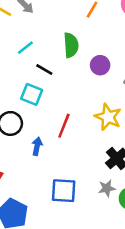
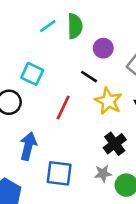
cyan line: (25, 48) -> (48, 26), moved
black line: (44, 69) -> (89, 77), moved
blue arrow: (37, 146) -> (28, 146), moved, size x1.5

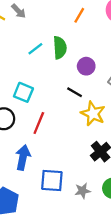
red line: (63, 107) -> (39, 123), moved
gray star: (103, 173) -> (83, 191), moved

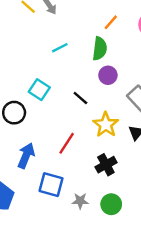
green semicircle: (60, 48) -> (100, 49), moved
black line: (75, 92) -> (80, 98), moved
red line: (39, 123) -> (67, 143), moved

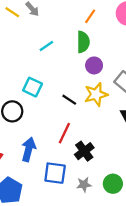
black line: (80, 98) -> (69, 100), moved
yellow star: (106, 125) -> (96, 94), moved, turned 30
black cross: (106, 165) -> (84, 151), moved

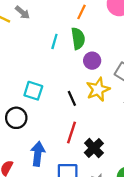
cyan line: (46, 46) -> (54, 41), moved, turned -32
black line: (69, 100) -> (72, 98), turned 40

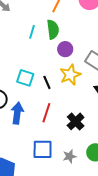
cyan square: (33, 91) -> (25, 78), moved
black cross: (94, 148) -> (76, 121), moved
blue arrow: (38, 154) -> (17, 113), moved

